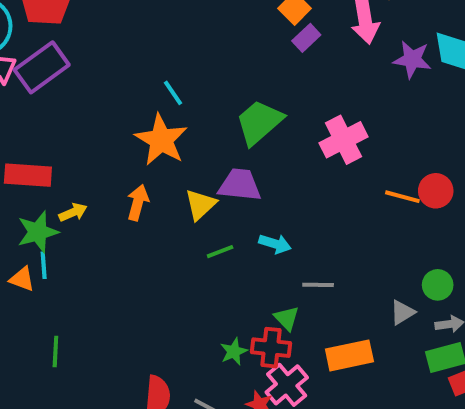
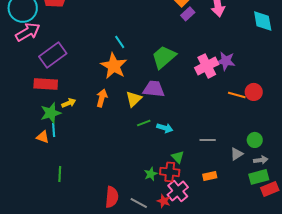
purple star: (412, 59) -> (226, 61), moved
purple rectangle: (42, 67) -> (53, 55), moved
cyan arrow: (275, 244) -> (165, 128), moved
gray line: (318, 285) -> (208, 140), moved
orange rectangle: (349, 355) -> (210, 176), size x0.6

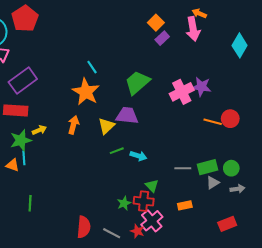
cyan diamond: (263, 21) -> (240, 45), turned 40
green rectangle: (259, 177) -> (208, 167), moved
red rectangle: (270, 189) -> (227, 224), moved

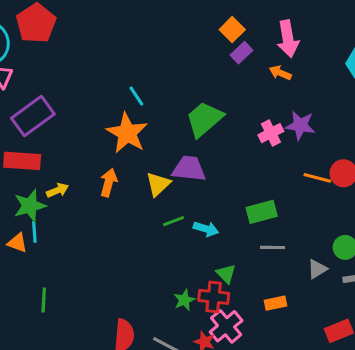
orange arrow: (199, 13) -> (280, 73), moved
pink cross: (182, 92) -> (271, 133), size x0.7
green rectangle: (208, 167) -> (262, 212), moved

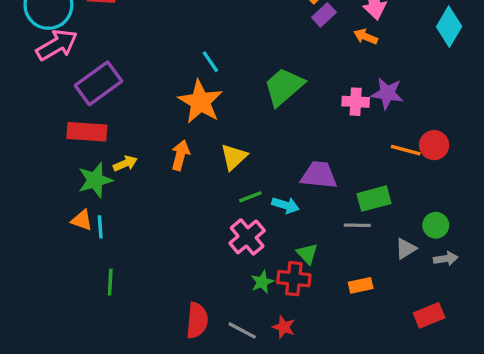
pink cross: (271, 133) -> (356, 102), turned 30
purple trapezoid: (189, 169) -> (319, 175), moved
green rectangle: (262, 212) -> (374, 199), moved
cyan line: (34, 232) -> (100, 227), moved
pink cross: (226, 326) -> (247, 237), moved

